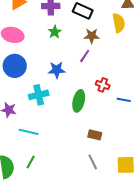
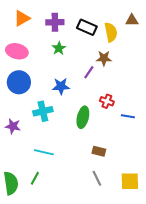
yellow semicircle: (119, 23) -> (111, 32), moved
brown star: (92, 36) -> (104, 58), moved
cyan line: (29, 132) -> (44, 152), moved

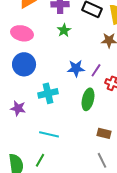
purple line: (89, 72) -> (96, 70), moved
blue star: (61, 86) -> (76, 68), moved

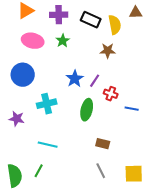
pink ellipse: (22, 33) -> (33, 41), moved
blue star: (76, 68) -> (75, 79), turned -30

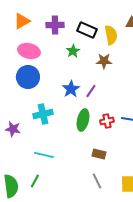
green star: (63, 41) -> (73, 51), moved
blue circle: (23, 75) -> (28, 77), moved
red cross: (111, 94) -> (107, 121), moved, turned -32

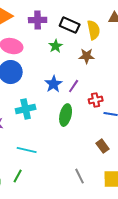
red cross: (107, 121) -> (96, 100), moved
brown rectangle: (99, 154) -> (103, 146), moved, turned 40

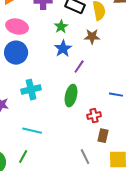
blue star: (54, 84) -> (63, 49), moved
red cross: (96, 100) -> (94, 116), moved
brown rectangle: (103, 146) -> (103, 136), moved, turned 48

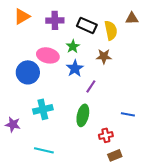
pink ellipse: (17, 27) -> (48, 55), moved
brown rectangle: (103, 136) -> (115, 155), turned 56

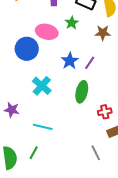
blue star: (75, 68) -> (70, 61), moved
cyan cross: (43, 109) -> (42, 86), turned -36
purple star: (13, 124) -> (12, 110), moved

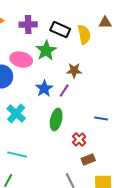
green star: (72, 23) -> (46, 51), size x1.5
brown star: (103, 33) -> (74, 71), moved
red cross: (105, 112) -> (79, 140), turned -32

